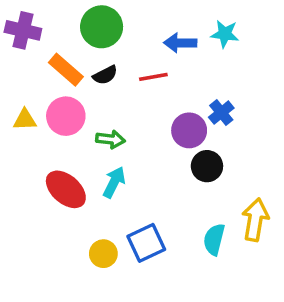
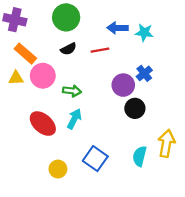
cyan star: (225, 34) -> (144, 33), moved
orange rectangle: (66, 70) -> (25, 54), moved
blue square: (146, 243) -> (95, 159), turned -30
yellow circle: (103, 254) -> (58, 169), moved

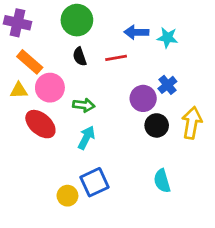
black semicircle: (68, 49) -> (80, 57), turned 98
red ellipse: (43, 124) -> (40, 124), moved
yellow arrow: (166, 143) -> (192, 123), moved
cyan semicircle: (140, 156) -> (162, 181), turned -30
blue square: (95, 159) -> (94, 182), moved, turned 30

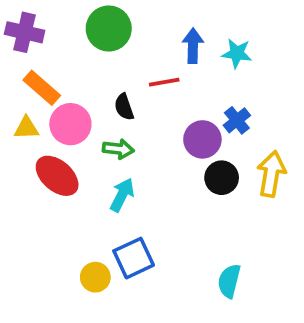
blue arrow: (136, 32) -> (193, 46), turned 90
black semicircle: (80, 57) -> (124, 107), moved
cyan semicircle: (162, 181) -> (229, 281), moved, turned 30

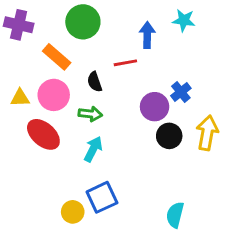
cyan star: (237, 53) -> (184, 20), moved
orange rectangle: (42, 88) -> (57, 57), moved

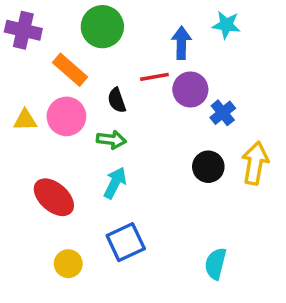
purple circle: (155, 107) -> (190, 89), moved
red ellipse: (43, 134) -> (54, 197), moved
yellow circle: (73, 212) -> (68, 264), moved

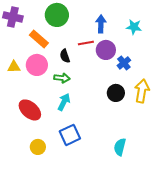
cyan star: (226, 25) -> (134, 27), moved

